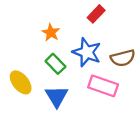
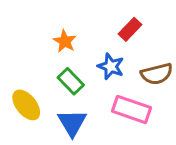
red rectangle: (96, 14) -> (130, 29), moved
blue star: (87, 52) -> (111, 66), size x0.7

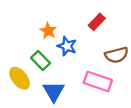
blue star: (111, 66) -> (67, 46), moved
green rectangle: (71, 81) -> (41, 60), moved

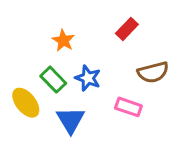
blue star: (67, 46) -> (88, 78), moved
pink rectangle: (98, 81) -> (128, 107), size x0.7

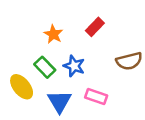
red rectangle: (127, 29) -> (95, 27), moved
pink rectangle: (128, 107) -> (96, 97), moved

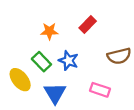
orange star: (53, 34) -> (49, 31), turned -30
pink rectangle: (96, 97) -> (100, 90), moved

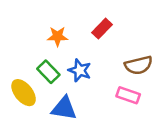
pink rectangle: (100, 90) -> (128, 95), moved
blue triangle: (55, 93) -> (64, 108), turned -50

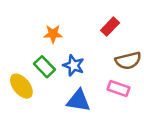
red rectangle: (102, 29) -> (110, 27), moved
blue triangle: (64, 108) -> (78, 101), moved

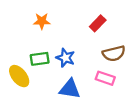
orange star: (53, 34) -> (42, 21), moved
green rectangle: (44, 67) -> (40, 59), turned -54

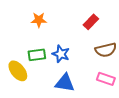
pink rectangle: (105, 78) -> (106, 79), moved

